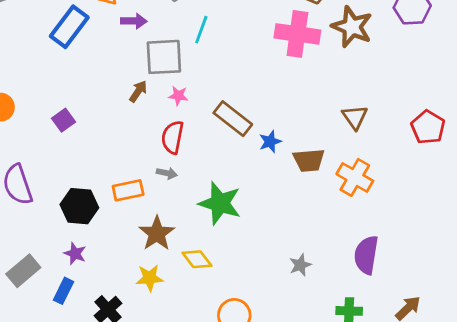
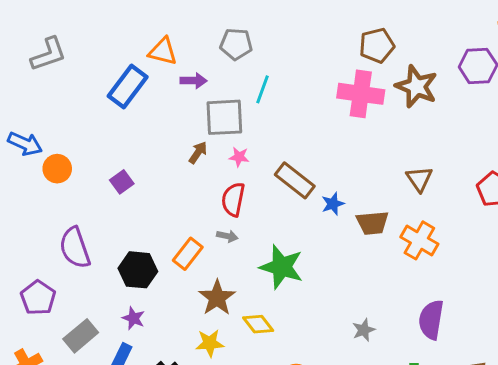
orange rectangle: (128, 190) -> (188, 254), turned -40

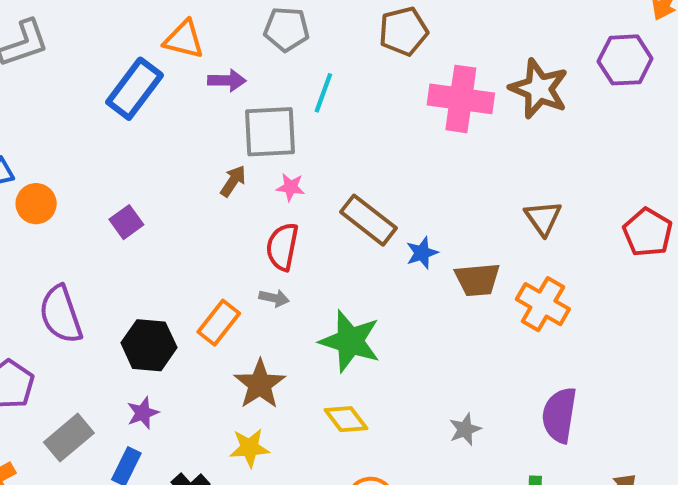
brown pentagon: (377, 45) -> (403, 31), moved
purple star: (133, 318) -> (143, 413), turned 30
yellow diamond: (258, 324) -> (346, 419), moved

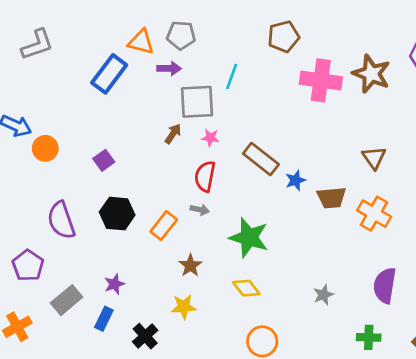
gray pentagon: (286, 29) -> (181, 35), moved
black hexagon: (149, 345) -> (117, 214), moved
brown star: (260, 384) -> (190, 266), size x0.7

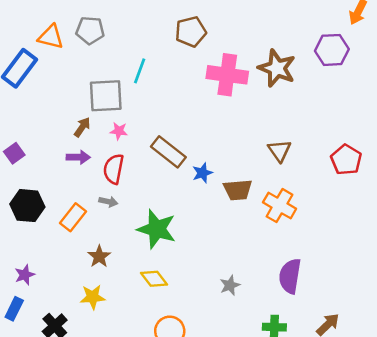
purple arrow: (169, 68) -> (78, 157), moved

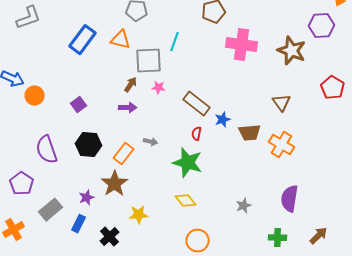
orange triangle: (51, 37) -> (121, 40), moved
brown star: (277, 68) -> (292, 51), moved
red pentagon: (346, 160) -> (333, 88), moved
red semicircle: (114, 169) -> (197, 134), moved, size x0.6
brown star: (99, 256) -> (115, 184), moved, size x1.5

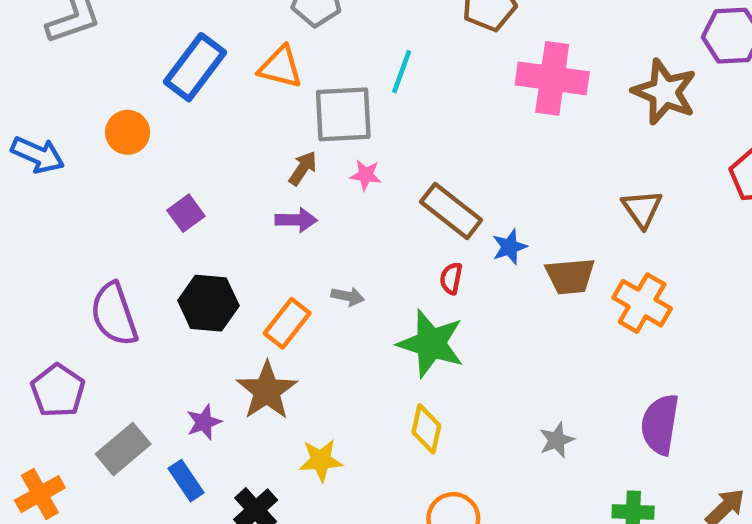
orange circle: (35, 96) -> (128, 132), moved
yellow diamond: (186, 201) -> (426, 429), turned 50
blue rectangle: (79, 224) -> (186, 481), turned -60

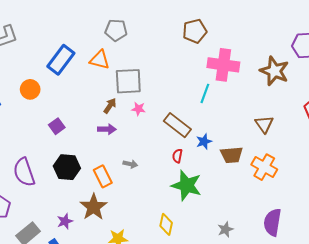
cyan line: (402, 72) -> (205, 93), moved
orange rectangle: (287, 323) -> (103, 176), turned -65
green star: (431, 343) -> (187, 185), moved

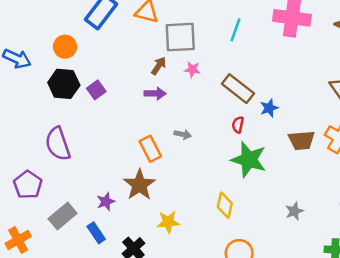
cyan line: (205, 93) -> (236, 30), moved
brown trapezoid: (232, 155) -> (302, 140), moved
black hexagon: (67, 167) -> (64, 84), moved

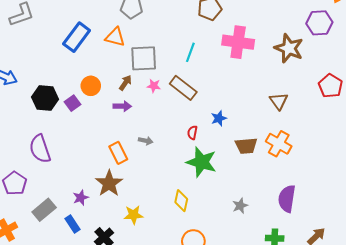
orange circle: (65, 47) -> (91, 86), moved
brown rectangle: (238, 89) -> (183, 88), moved

